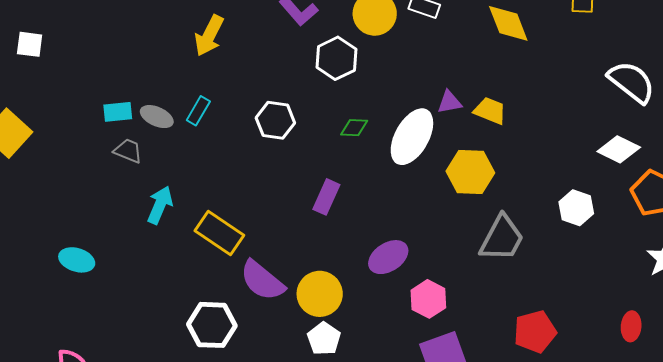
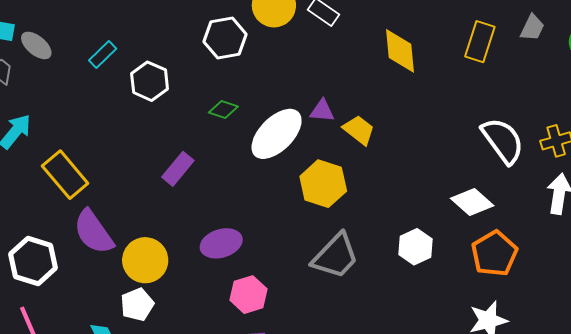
cyan rectangle: (198, 111) -> (103, 55), moved

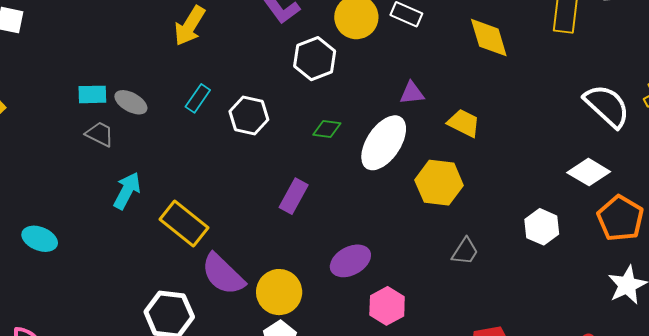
purple triangle: (322, 111) -> (412, 93), moved
gray trapezoid: (336, 256) -> (465, 251), size x0.6

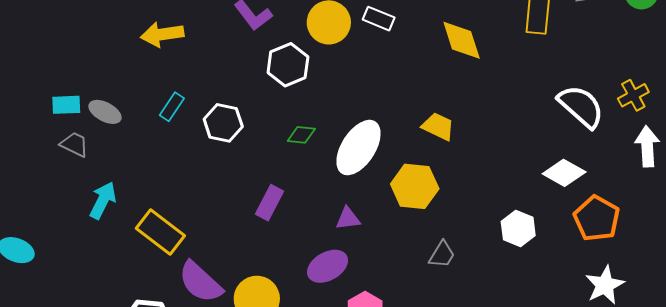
yellow arrow: (190, 26) -> (162, 34), turned 51
purple triangle: (412, 93) -> (348, 219), moved

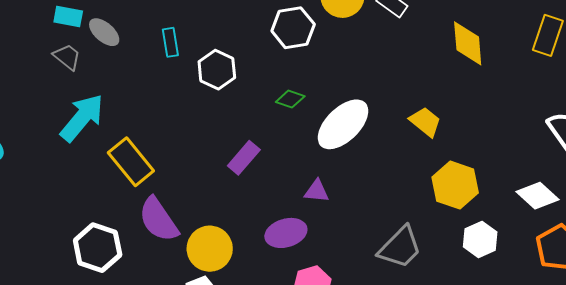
cyan rectangle: (172, 107) -> (170, 42), turned -56
yellow hexagon: (415, 186) -> (455, 185), moved
cyan arrow: (103, 200) -> (82, 118), size x1.4
gray trapezoid: (442, 254) -> (400, 247), size x1.6

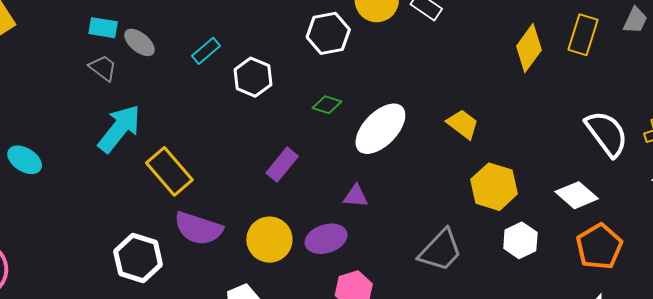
cyan rectangle: (170, 42) -> (206, 51), turned 60
yellow diamond: (468, 43) -> (529, 48), moved, turned 42
purple semicircle: (158, 220) -> (198, 228), turned -36
yellow circle: (210, 249) -> (269, 240), moved

